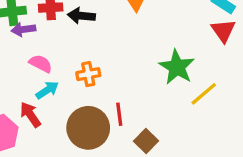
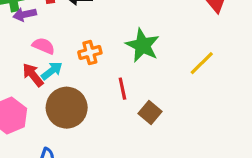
green star: (177, 67) -> (142, 45), moved
red arrow: (30, 115) -> (33, 75), moved
brown circle: (88, 128) -> (67, 108), moved

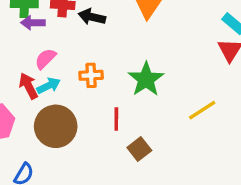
pink semicircle: (44, 46) -> (45, 59), turned -80

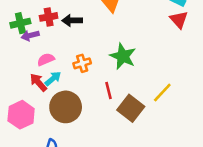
pink semicircle: (45, 59) -> (46, 59), turned 36
yellow line: (202, 110) -> (162, 93), moved
brown square: (139, 149) -> (131, 108), size x1.5

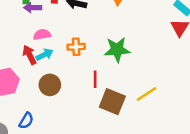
green star: (123, 56) -> (117, 50), turned 30
brown circle: (66, 107) -> (50, 85), size x0.7
brown square: (131, 108) -> (112, 102), turned -30

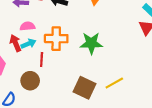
orange cross: (76, 47) -> (56, 39), size x1.5
red line: (95, 79) -> (42, 59), moved
brown circle: (50, 85) -> (30, 81), moved

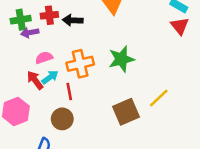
brown square: (84, 88) -> (126, 112), turned -35

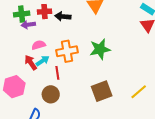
yellow line: (159, 98) -> (139, 92), moved

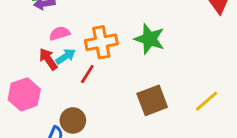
green star: (100, 49) -> (149, 39), turned 30
red line: (57, 73) -> (87, 74), turned 40
brown circle: (51, 94) -> (73, 120), moved

